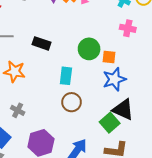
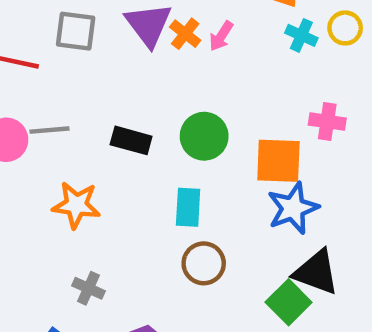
pink cross: (128, 28) -> (327, 122), moved
green circle: (89, 49) -> (204, 136), moved
orange square: (109, 57) -> (278, 161), size x1.6

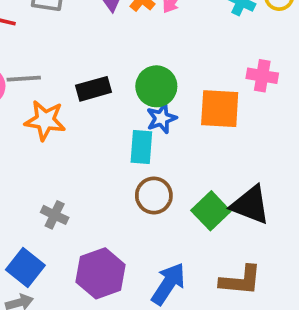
black rectangle: (131, 140) -> (94, 89), turned -32
orange star: (76, 205) -> (45, 120), moved
blue star: (293, 208) -> (161, 118), moved, size x0.7
green square: (289, 302) -> (211, 211), moved

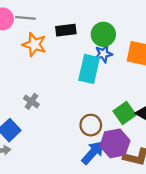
cyan rectangle: (141, 147) -> (89, 69), size x1.4
brown circle: (154, 195) -> (91, 125), moved
purple hexagon: (101, 273) -> (115, 143), moved

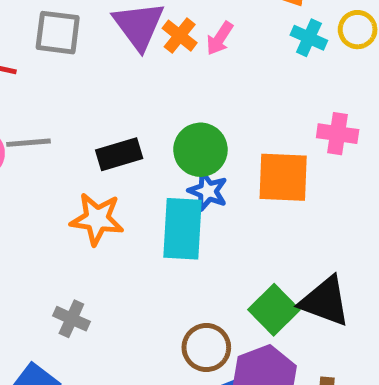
orange star: (34, 45) -> (97, 219), moved
blue star: (104, 54) -> (208, 191), turned -30

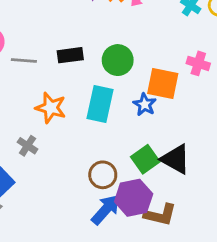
gray line: (28, 143) -> (24, 60), moved
blue star: (208, 191) -> (145, 104), moved
orange star: (97, 219) -> (51, 108), moved

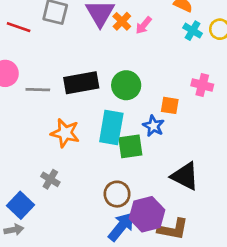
black rectangle: (70, 55) -> (81, 83), size x1.4
orange square: (163, 84) -> (170, 105), size x0.6
gray cross: (28, 146) -> (50, 179), moved
green square: (145, 159) -> (130, 146), moved, turned 30

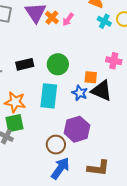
black rectangle: (81, 83) -> (25, 64), size x0.7
green square: (130, 146) -> (14, 123), moved
black triangle: (185, 176) -> (102, 91), moved
purple hexagon: (147, 214) -> (77, 129), moved

